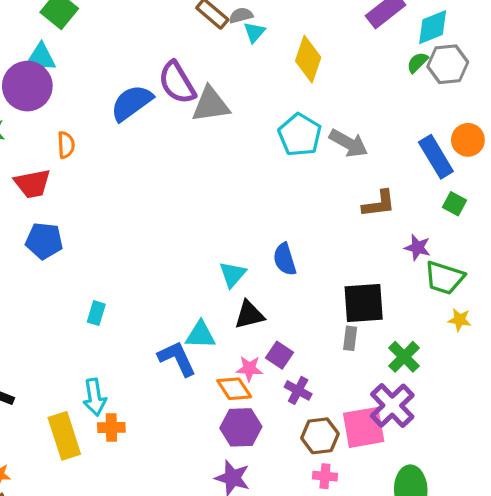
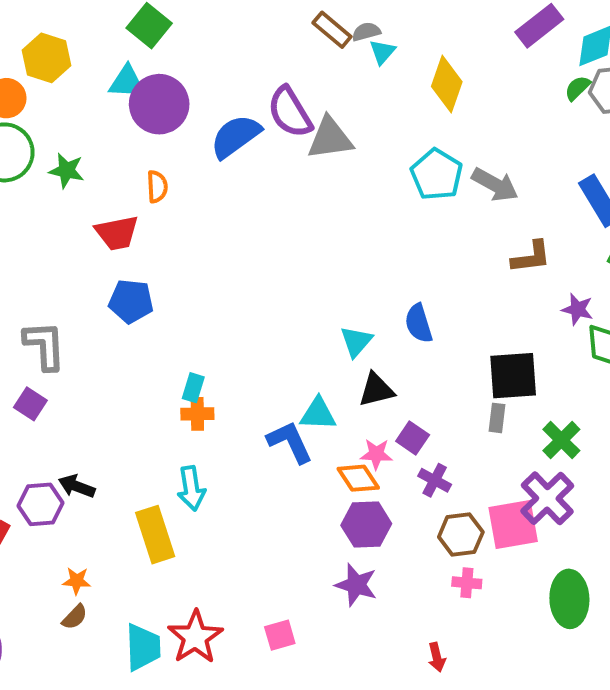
purple circle: (27, 86) -> (159, 104), moved
orange cross: (111, 427) -> (197, 414), moved

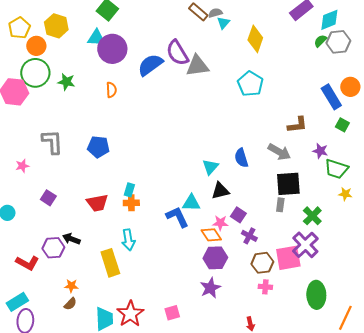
gray arrow: (495, 185) -> (279, 152), moved
red trapezoid: (117, 233) -> (97, 203), moved
gray L-shape: (44, 345) -> (52, 142), moved
purple star: (356, 585) -> (210, 288), turned 30

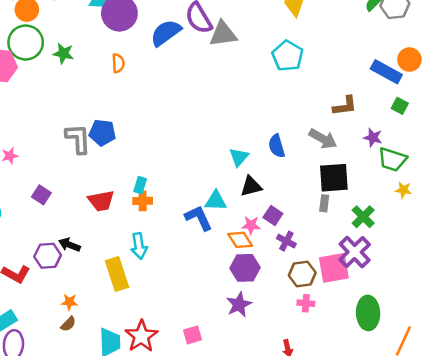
blue rectangle: (331, 97) -> (386, 72), turned -30
gray L-shape: (52, 142) -> (78, 139), moved

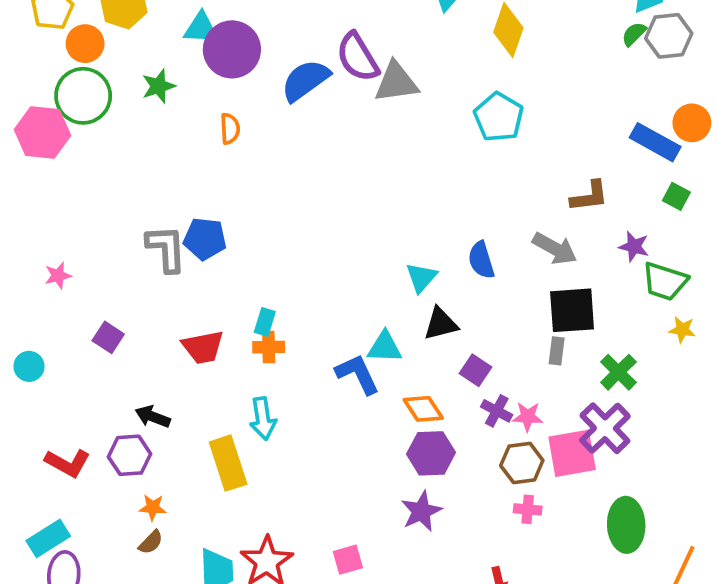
green star: (63, 53) -> (158, 86), moved, turned -30
pink star: (251, 225) -> (528, 417), moved
purple hexagon: (48, 256) -> (129, 455), moved

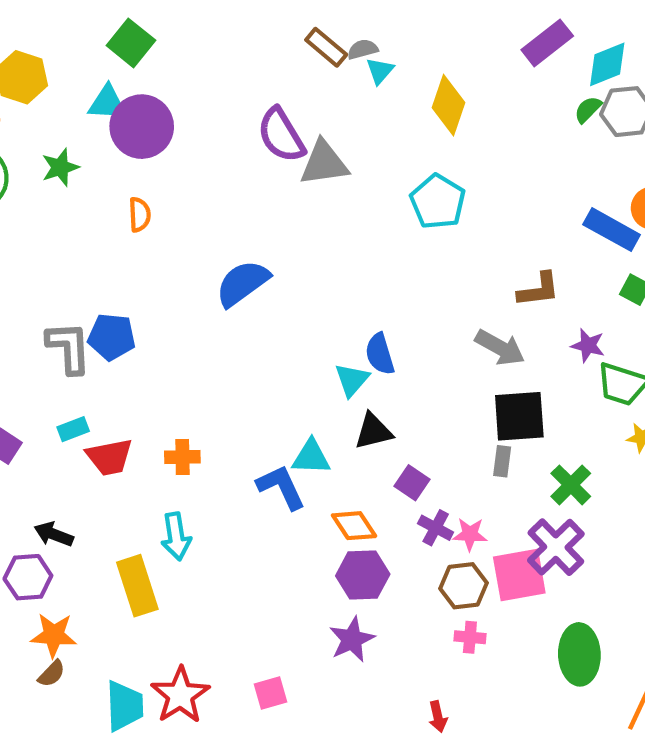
blue semicircle: (305, 80) -> (243, 283), moved
blue semicircle: (481, 260) -> (380, 354), moved
cyan rectangle: (265, 322) -> (73, 429), moved, turned 52
orange star: (153, 507) -> (54, 635), size x1.5

